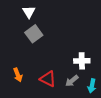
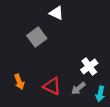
white triangle: (29, 12) -> (56, 13), moved, turned -32
white cross: (82, 61) -> (89, 66), turned -35

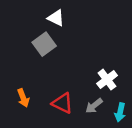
white triangle: (56, 13) -> (56, 18), moved

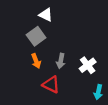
orange arrow: (23, 98) -> (36, 61), moved
gray arrow: (94, 106) -> (61, 61), moved, turned -40

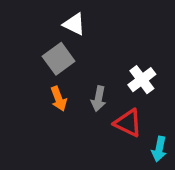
white cross: (88, 65) -> (142, 80), moved
red triangle: (51, 85) -> (128, 123), moved

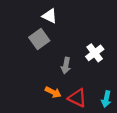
orange arrow: (59, 99) -> (53, 92), moved, turned -42
red triangle: (128, 123) -> (77, 98), moved

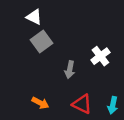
white triangle: (50, 16) -> (34, 17), moved
orange arrow: (53, 92) -> (40, 103), moved

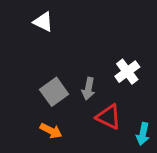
gray square: (42, 41) -> (54, 92), moved
red triangle: (82, 104) -> (109, 117), moved

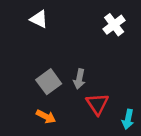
white cross: (127, 72) -> (114, 25), moved
red triangle: (109, 117) -> (97, 104), turned 30

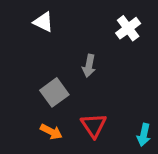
gray arrow: (79, 79) -> (89, 66), moved
red triangle: (97, 104) -> (94, 125), moved

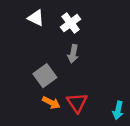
white cross: (128, 28) -> (71, 23), moved
orange arrow: (51, 132) -> (51, 103), moved

